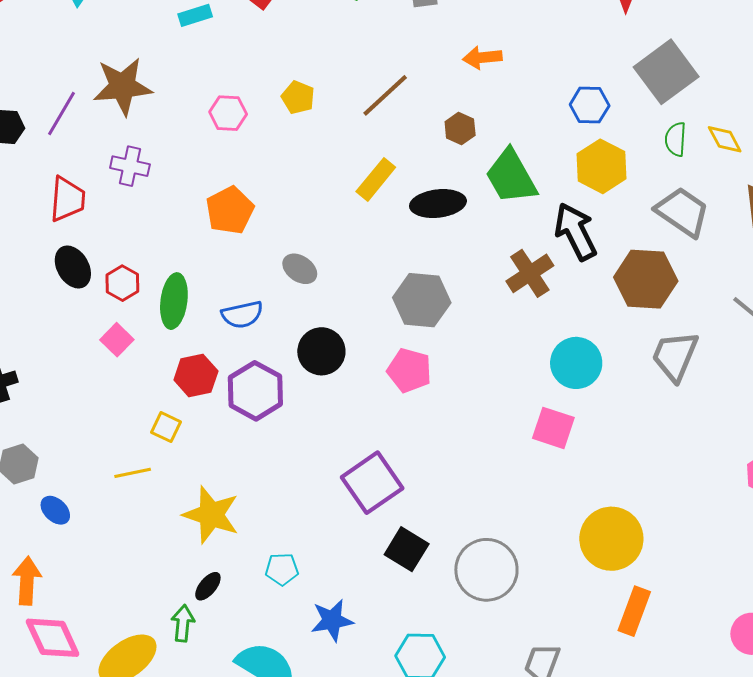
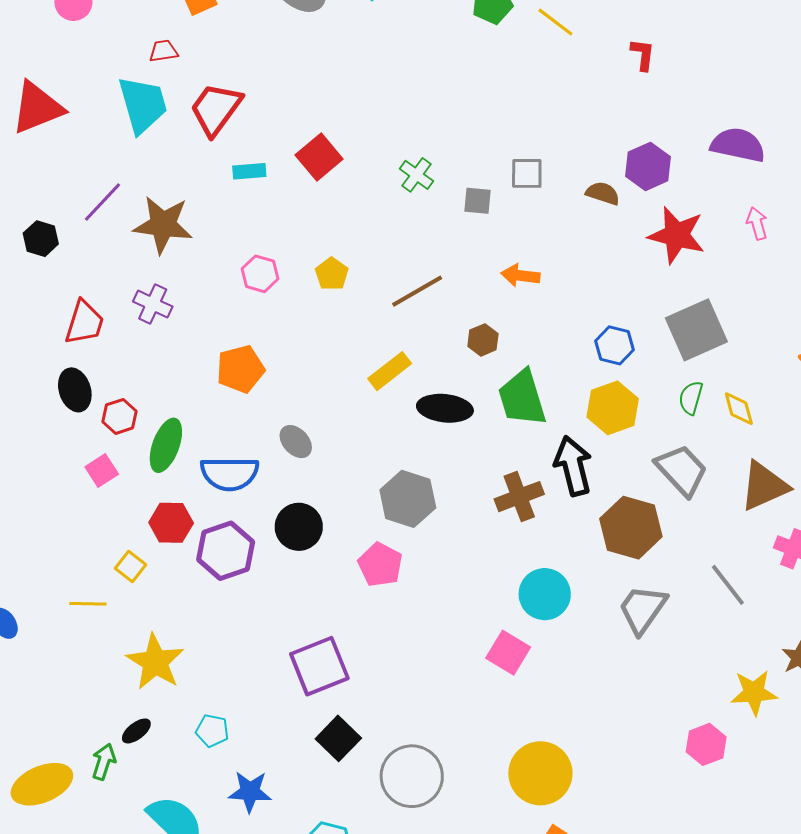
purple line: (62, 113) -> (103, 202), moved
blue semicircle: (242, 315) -> (230, 474), size x1.4

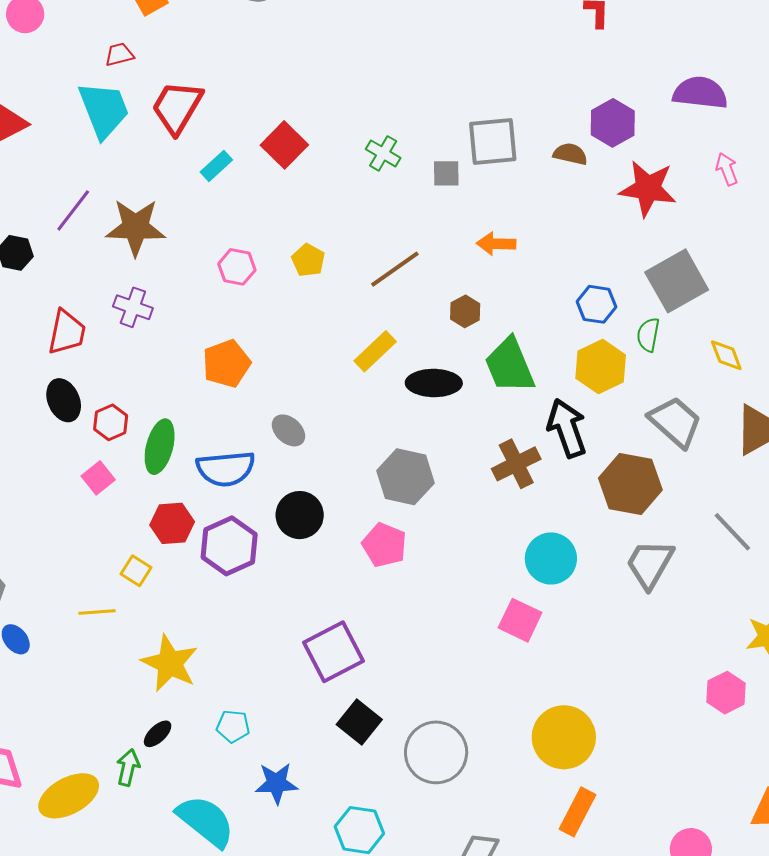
cyan rectangle: (249, 171) -> (216, 166), turned -32
gray square: (527, 173) -> (493, 141), size x1.5
green semicircle: (691, 398) -> (648, 335), moved

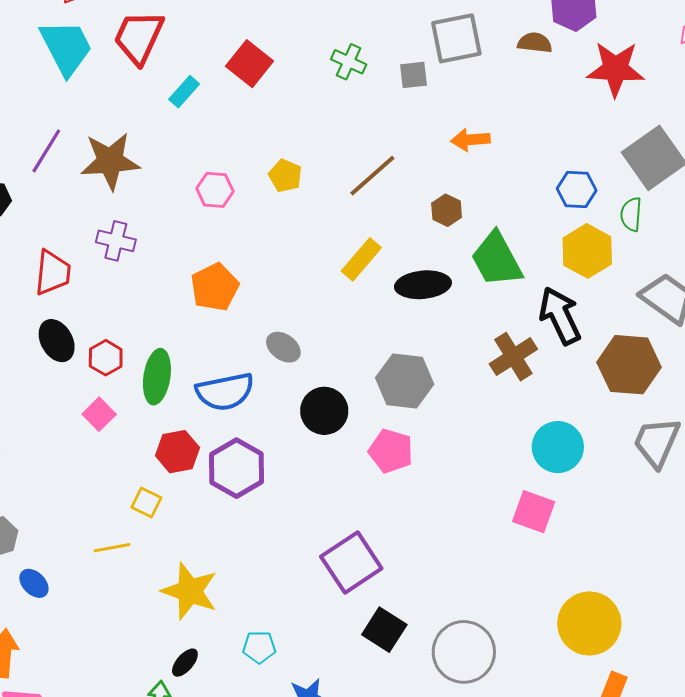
black circle: (300, 515) -> (324, 411), moved

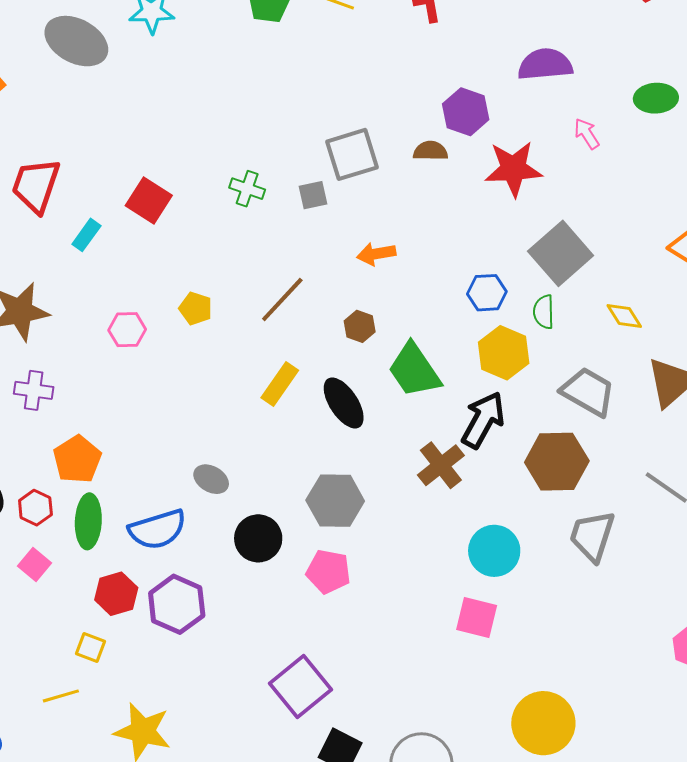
black ellipse: (423, 285) -> (344, 403), turned 68
orange pentagon: (215, 287) -> (77, 459), moved
black arrow: (560, 316) -> (483, 420), turned 60

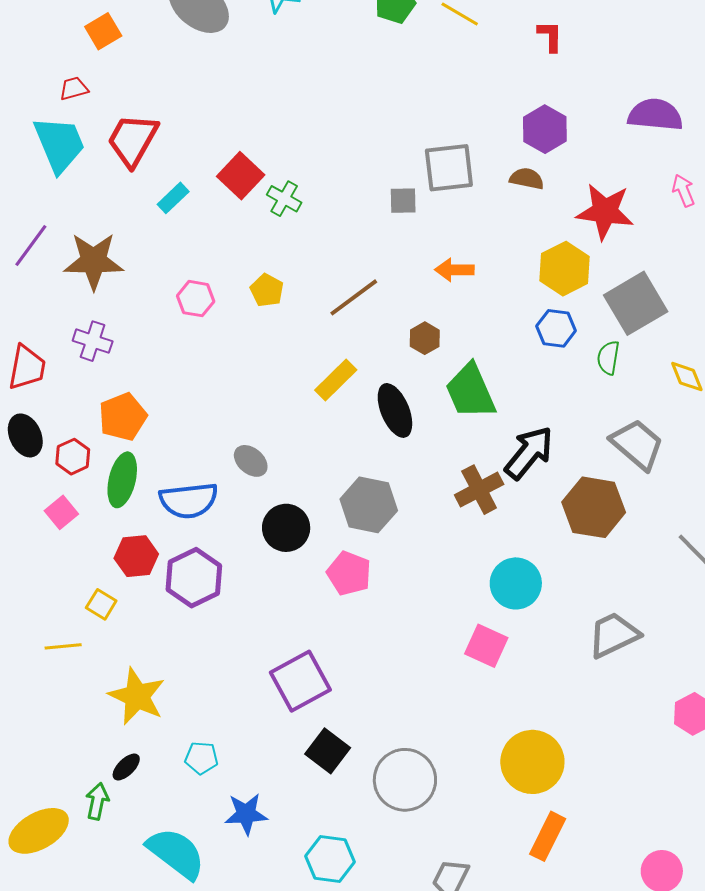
purple hexagon: (466, 112) -> (545, 129), moved
green cross: (247, 189) -> (284, 199), moved
yellow hexagon: (504, 353) -> (564, 269), moved
gray trapezoid: (592, 536) -> (614, 635), moved, turned 36

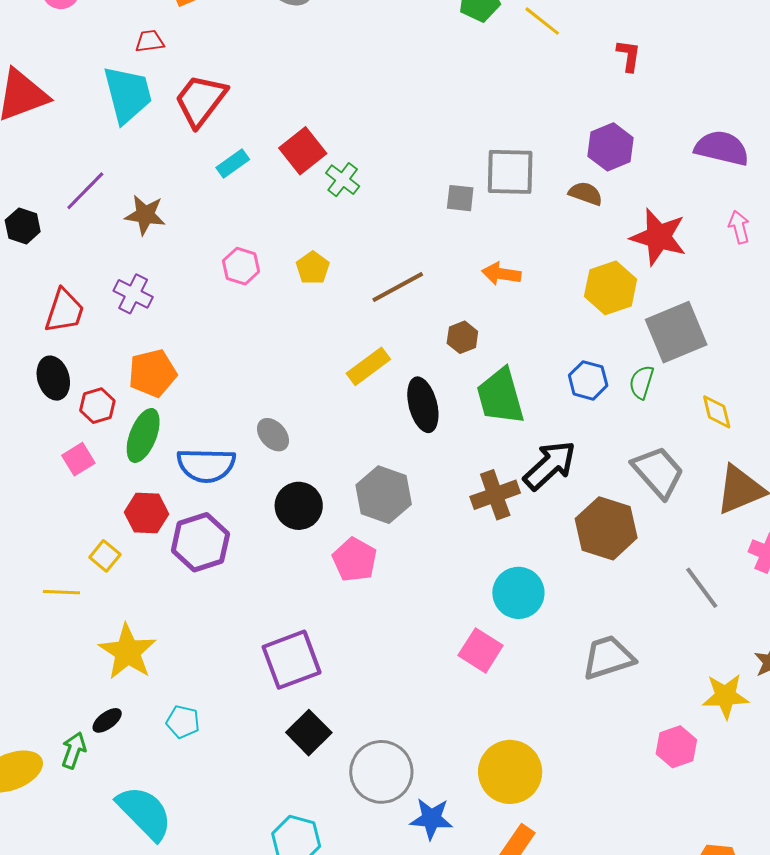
brown star: (94, 261) -> (145, 215), size x0.7
blue hexagon: (556, 328) -> (588, 380), moved
blue star: (246, 814) -> (431, 819), moved

